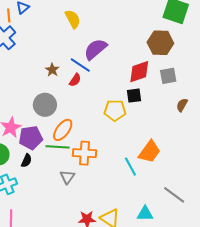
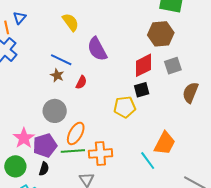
purple semicircle: (95, 49) -> (97, 49), turned -70
blue line: (80, 65) -> (61, 60), moved
brown semicircle: (182, 105) -> (190, 93), size x1.5

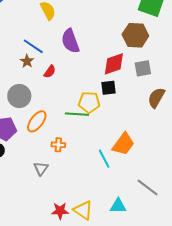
green line: (73, 151) -> (77, 114), moved
orange cross: (100, 153) -> (58, 145), size x0.6

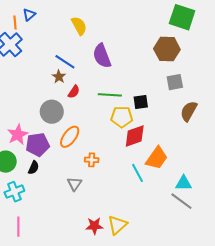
red diamond: (114, 64) -> (135, 136), moved
red semicircle: (50, 72) -> (74, 92), moved
green line: (77, 114) -> (110, 95), moved
cyan triangle: (118, 206) -> (184, 183), moved
yellow triangle: (83, 210) -> (117, 225), turned 45

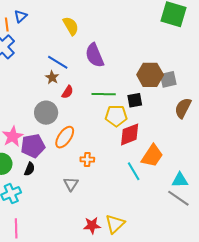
brown hexagon: (167, 49) -> (150, 75), moved

